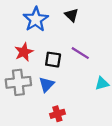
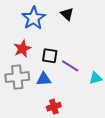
purple line: (80, 53) -> (70, 66), moved
blue triangle: (47, 85) -> (44, 79), turned 42

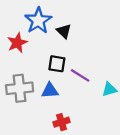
black triangle: (67, 14) -> (64, 31), moved
red star: (22, 49) -> (17, 43), moved

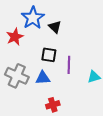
purple line: (80, 75) -> (69, 65), turned 60
gray cross: (20, 88) -> (17, 76), turned 30

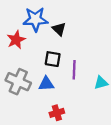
blue star: (33, 18) -> (35, 19), turned 30

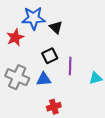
black square: (53, 59) -> (50, 56), turned -35

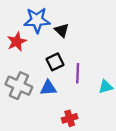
red cross: (54, 107) -> (70, 118), moved

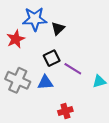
black triangle: (62, 30) -> (58, 29), turned 32
purple line: (78, 73) -> (73, 69), turned -60

